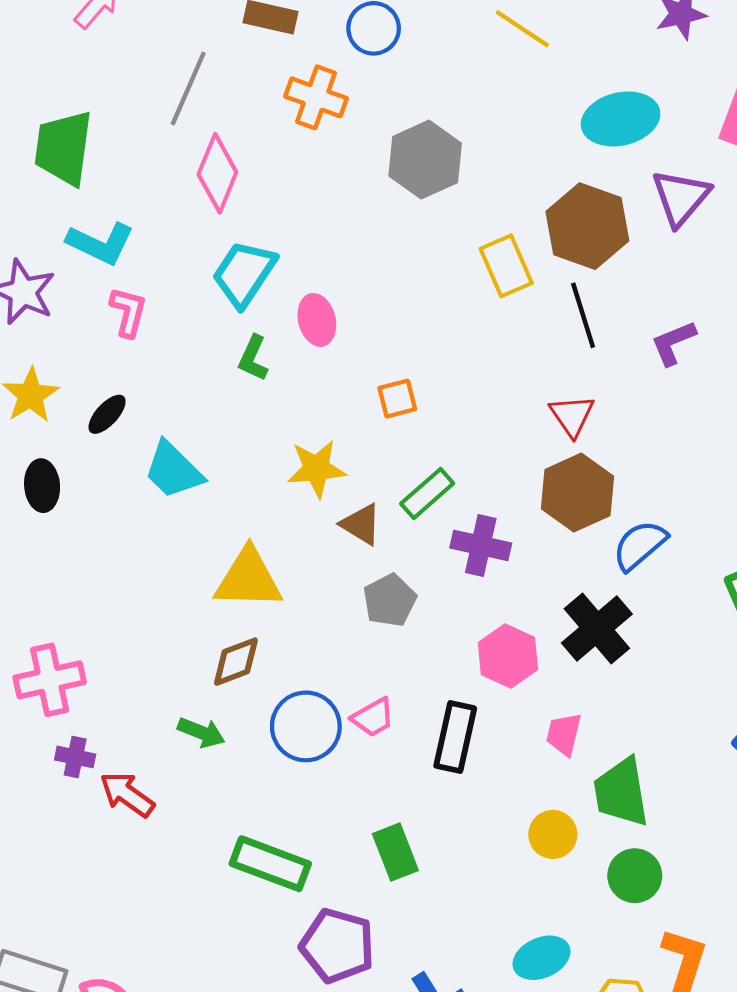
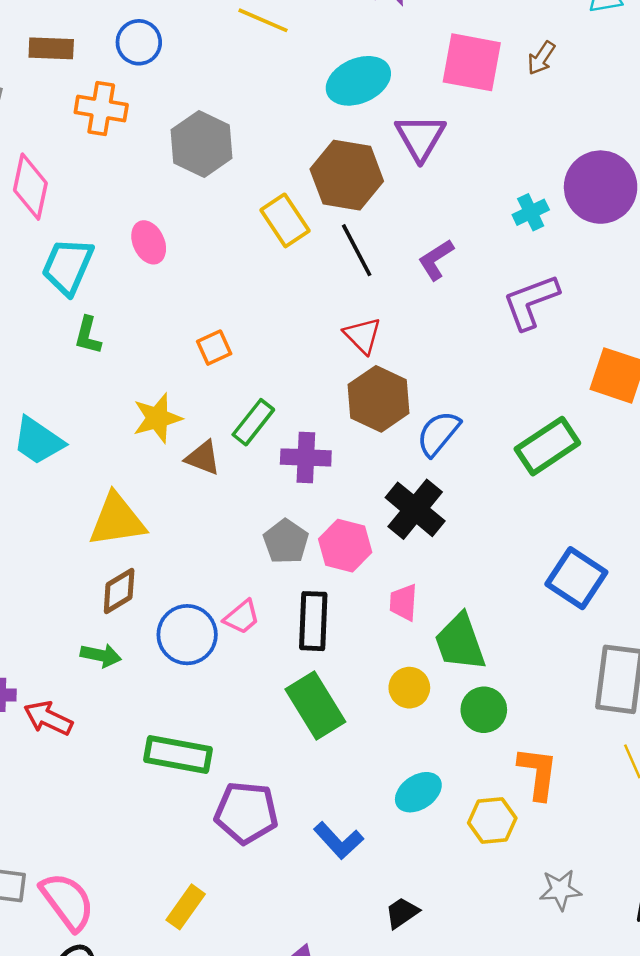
pink ellipse: (317, 320) -> (149, 242), moved
gray pentagon: (390, 600) -> (286, 542), moved
green rectangle: (395, 852) -> (315, 705), moved, size x1.4

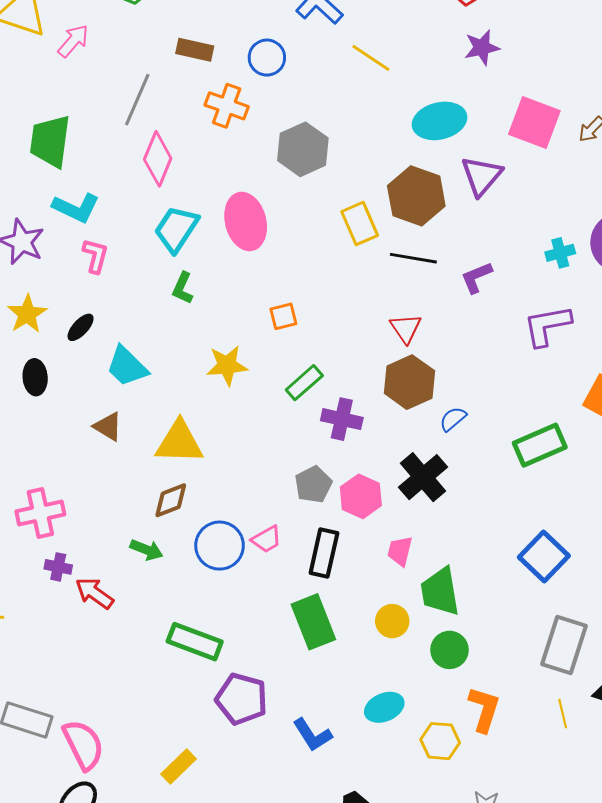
pink ellipse: (149, 242) -> (246, 221), size x1.6
black line: (357, 250) -> (413, 258), turned -63
blue semicircle: (438, 433) -> (453, 419), size x0.7
brown triangle: (203, 458) -> (108, 427), moved

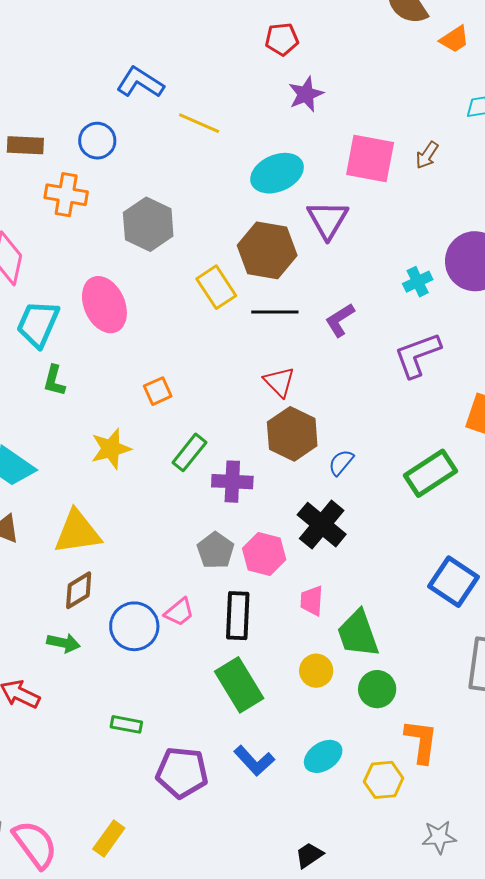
green rectangle: (195, 642) -> (126, 724), size x0.6
blue L-shape: (312, 735) -> (254, 761), moved
yellow rectangle: (179, 766) -> (109, 839), moved

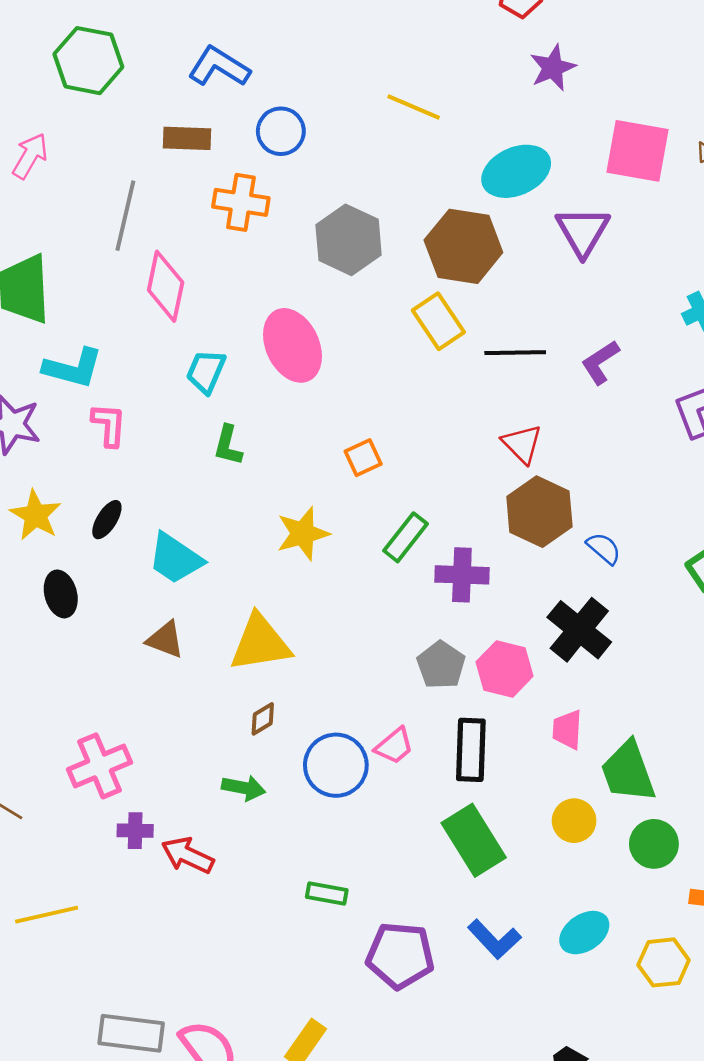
blue L-shape: (140, 82) -> (219, 67), moved
brown hexagon: (267, 250) -> (463, 246), moved
cyan trapezoid: (38, 324) -> (206, 371), size x0.7
blue semicircle: (341, 462) -> (604, 548), turned 92
brown diamond: (79, 590) -> (263, 719), size x0.7

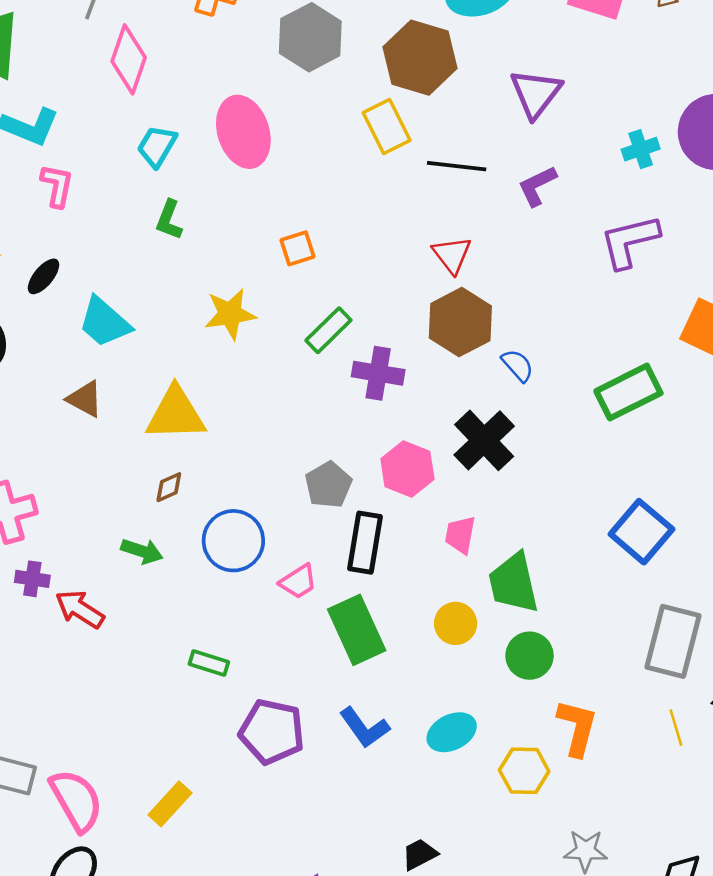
purple triangle: (583, 231) -> (536, 93), moved
gray pentagon: (441, 665) -> (328, 485), moved
pink trapezoid: (394, 746) -> (298, 582), moved

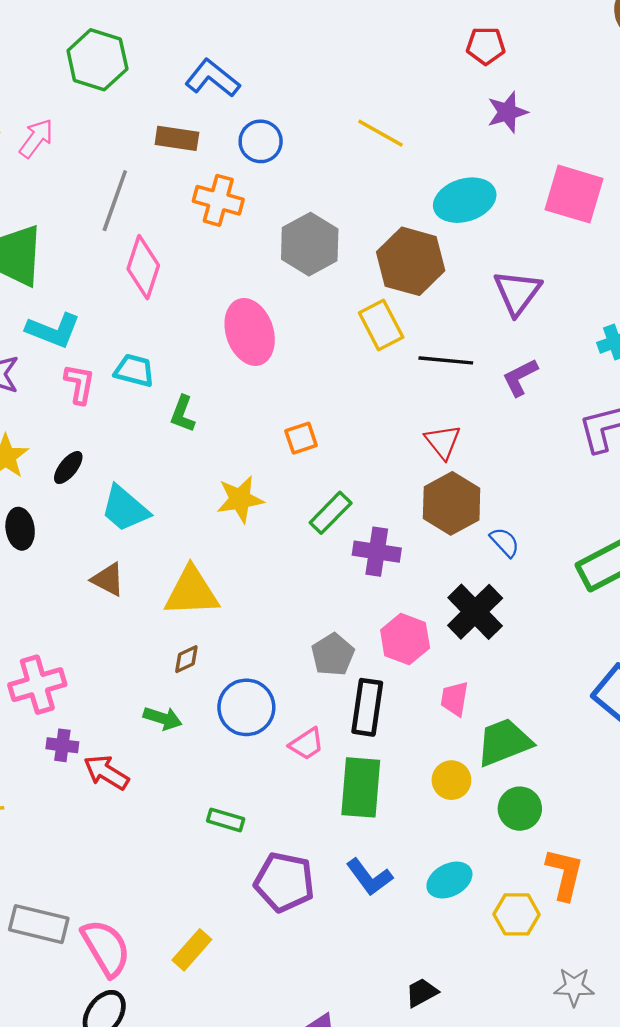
cyan trapezoid: (157, 146) -> (134, 370), moved, turned 75
green trapezoid: (514, 583) -> (504, 742), turned 82
green rectangle: (357, 630) -> (361, 787), turned 30

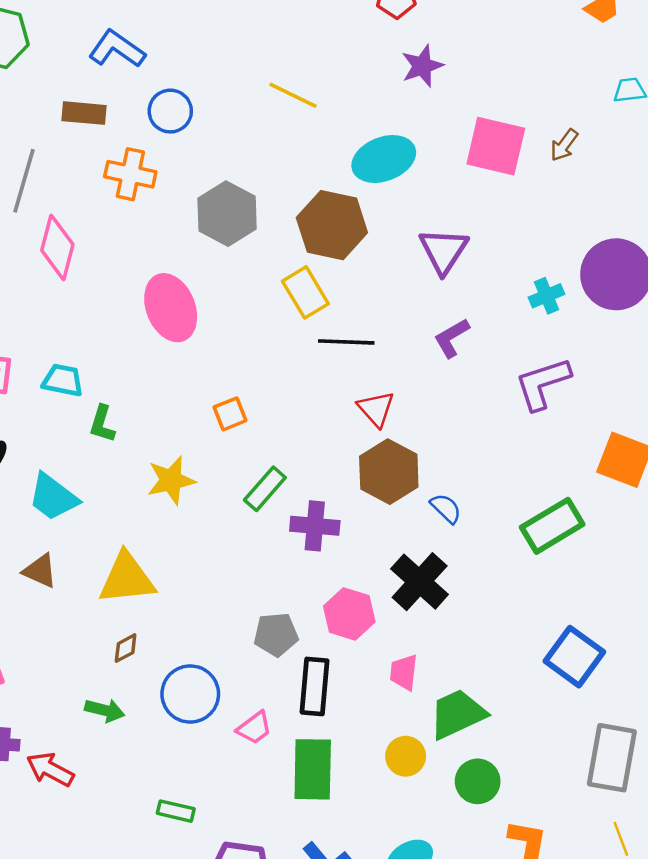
black line: (446, 360) -> (346, 342), moved
cyan trapezoid: (134, 370) -> (63, 380), moved
green L-shape: (183, 414) -> (102, 424), moved
gray pentagon: (333, 655) -> (276, 634), turned 30

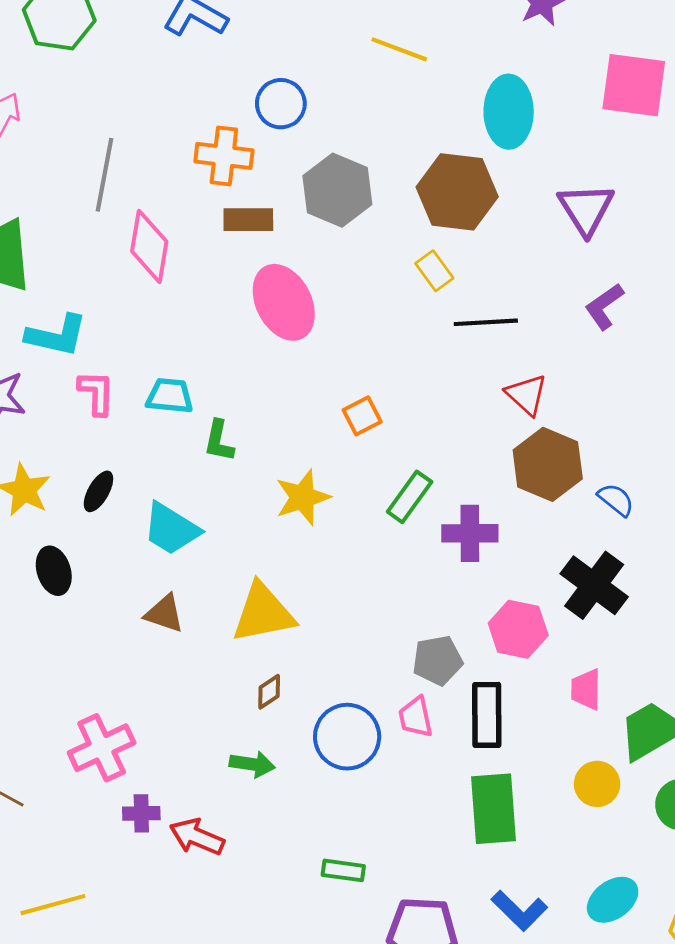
blue circle: (170, 111) -> (281, 104), moved
brown rectangle: (84, 113) -> (248, 220), moved
cyan ellipse: (384, 159) -> (509, 112), turned -64
yellow rectangle: (305, 292) -> (434, 271), size x0.7
pink trapezoid: (254, 728) -> (416, 717), moved, turned 120

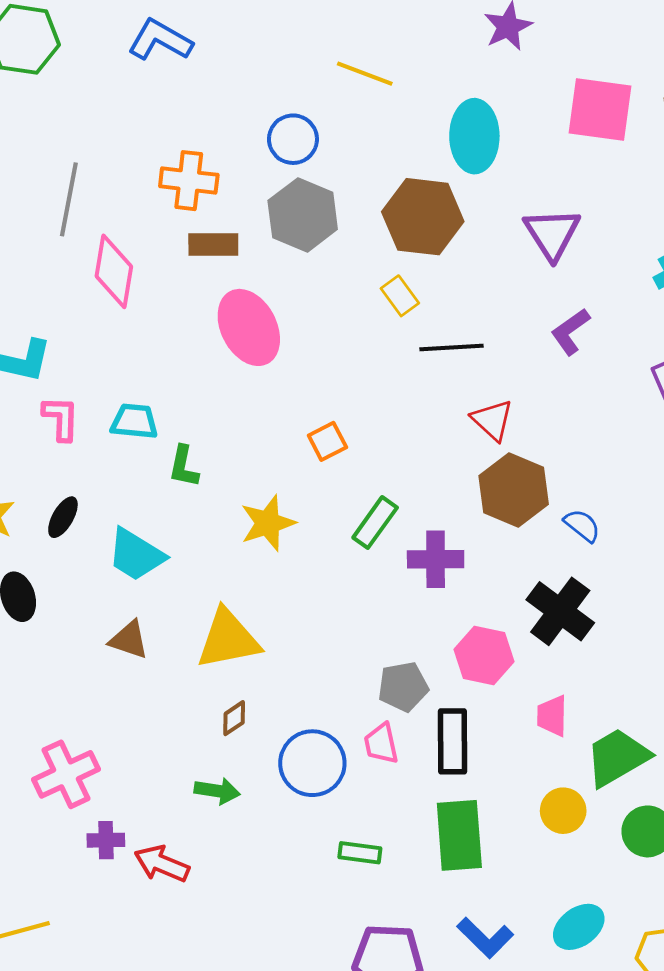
blue circle: (281, 104) -> (293, 139), moved
green rectangle: (343, 870) -> (360, 853), moved

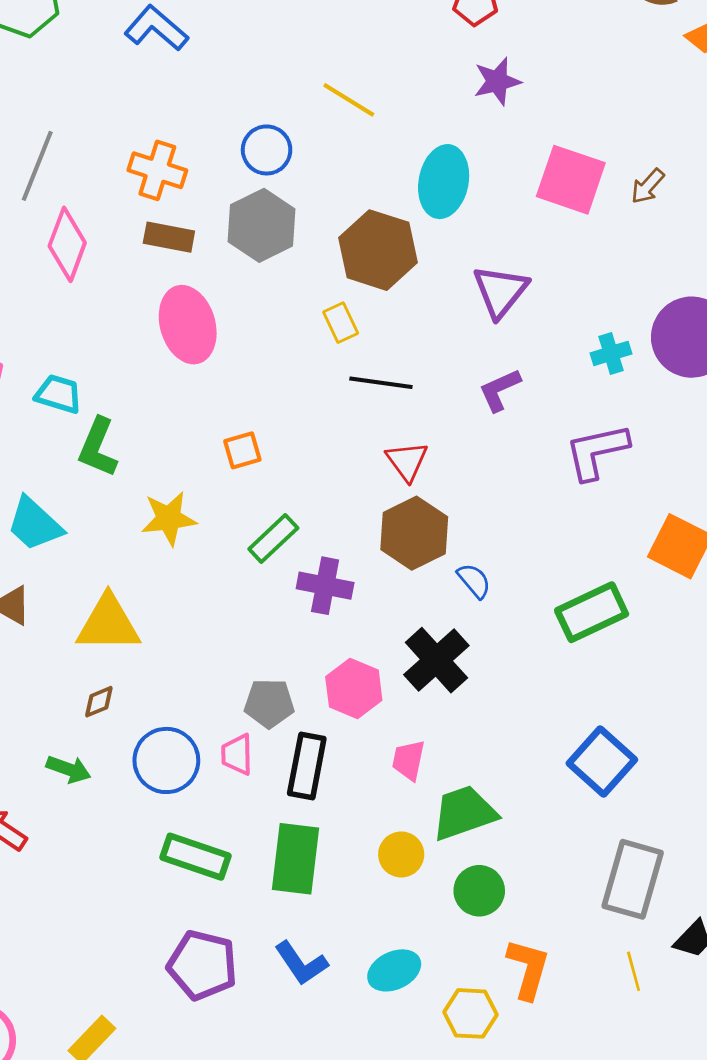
green L-shape: (184, 466) -> (98, 447), size x1.4
green rectangle: (360, 853) -> (195, 857), size x1.6

